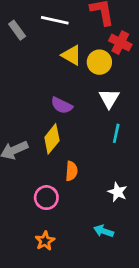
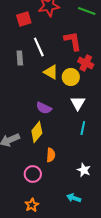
white line: (55, 20) -> (39, 47), turned 54
gray rectangle: (17, 30) -> (20, 58), moved, turned 32

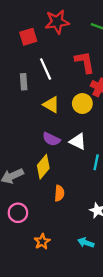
yellow triangle: (51, 72) -> (51, 105), moved
white triangle: (78, 103) -> (78, 141), moved, turned -35
pink circle: (33, 174) -> (18, 213), moved
orange star: (32, 205) -> (42, 242), moved

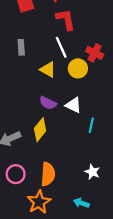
red L-shape: (85, 62) -> (66, 20), moved
white line: (46, 69) -> (61, 47), moved
orange semicircle: (59, 193) -> (48, 174), moved, size x1.5
orange star: (42, 242) -> (39, 202), size x1.5

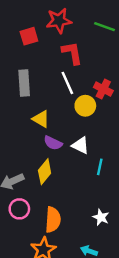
gray rectangle: (21, 47) -> (24, 83), size x1.5
yellow triangle: (48, 70) -> (41, 119), moved
pink circle: (16, 174) -> (19, 209), moved

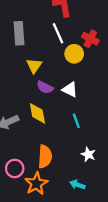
yellow triangle: (41, 119) -> (34, 66), turned 35
cyan line: (100, 167) -> (76, 121), moved, turned -32
yellow diamond: (45, 172) -> (37, 113), turned -50
pink circle: (19, 209) -> (15, 168), moved

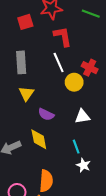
yellow triangle: (34, 66) -> (26, 94), moved
white triangle: (70, 90) -> (82, 116), moved, turned -35
white star: (88, 154) -> (83, 165), moved

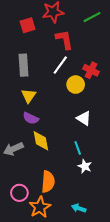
green line: (91, 14) -> (92, 17), turned -48
white line: (59, 62) -> (60, 65), turned 60
purple semicircle: (46, 114) -> (31, 118), moved
white triangle: (82, 116) -> (84, 118), turned 42

